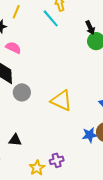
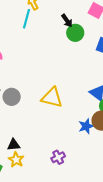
cyan line: (51, 18) -> (27, 19), turned 66
yellow star: (37, 168) -> (16, 160), moved

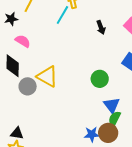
green circle: (75, 33) -> (100, 79), moved
yellow triangle: (52, 98) -> (47, 76), moved

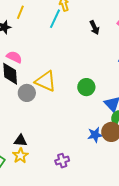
pink semicircle: (23, 41) -> (14, 57), moved
green circle: (100, 79) -> (86, 87), moved

